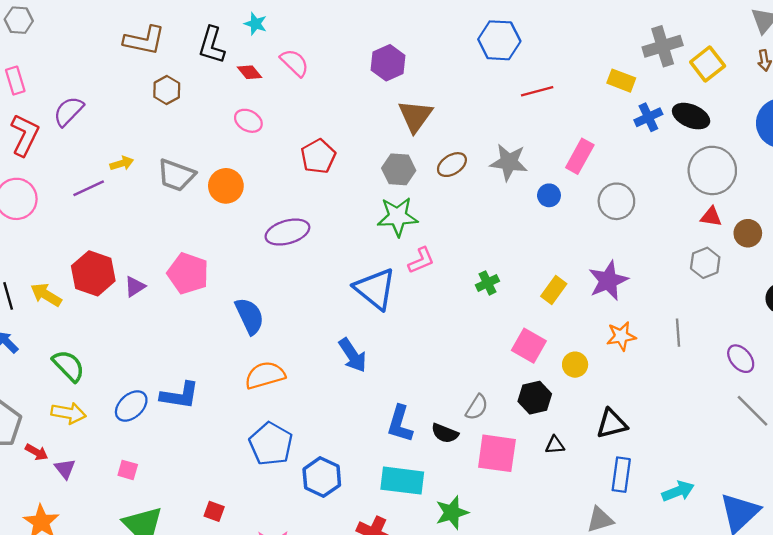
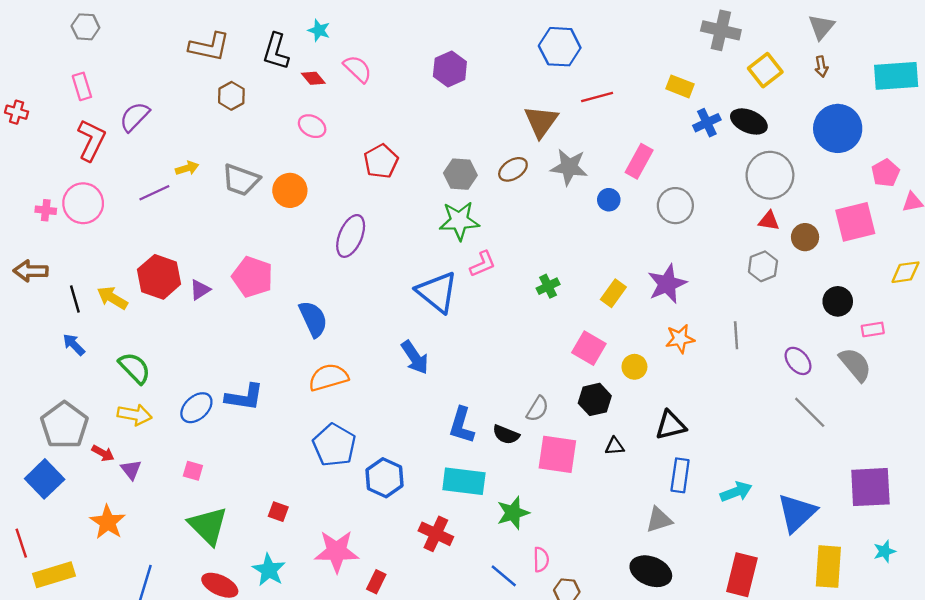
gray cross: (663, 46) -> (721, 30), moved, turned 30
brown triangle: (415, 116) -> (541, 121), moved
purple ellipse: (287, 232) -> (351, 236), turned -51

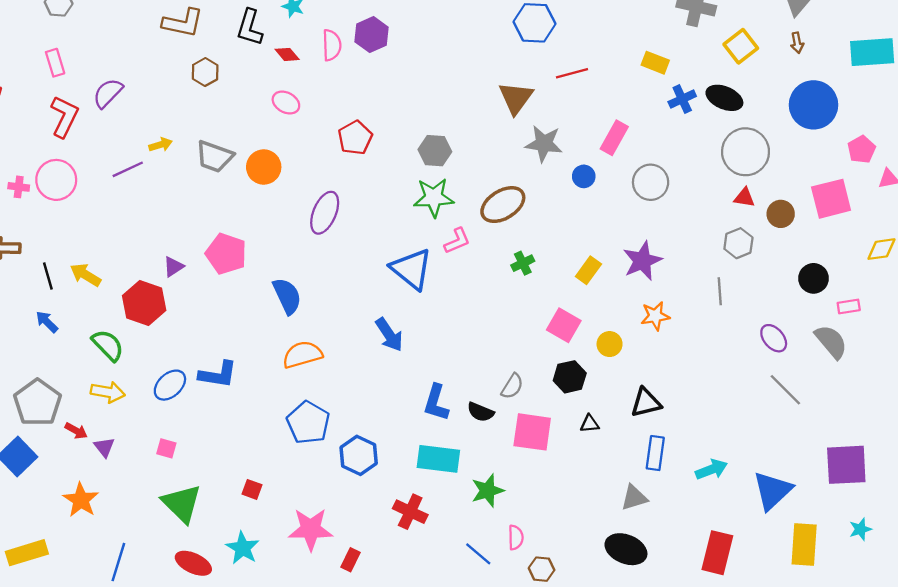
pink semicircle: (358, 69) -> (332, 45), turned 44
purple hexagon: (450, 69) -> (372, 35), moved
brown ellipse: (513, 169) -> (503, 205), moved, size x1.5
red hexagon: (159, 277) -> (144, 303), moved
gray line: (736, 335) -> (720, 291), moved

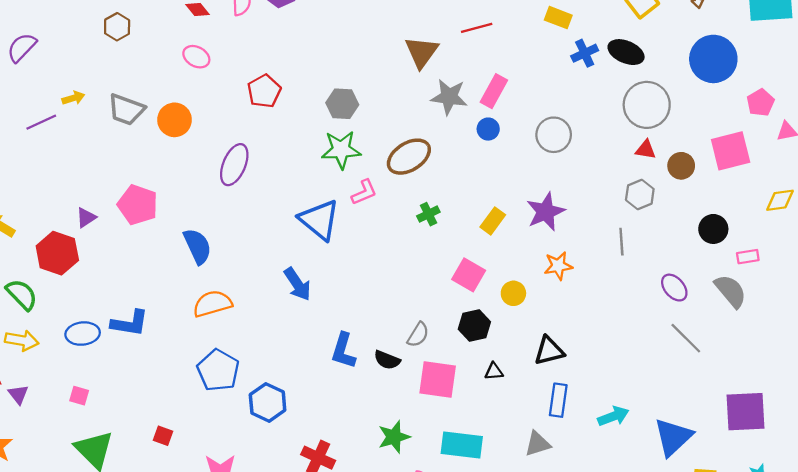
pink rectangle: (614, 138) -> (494, 91), moved
blue ellipse: (170, 385) -> (83, 334), turned 36
cyan rectangle: (438, 459) -> (462, 445), moved

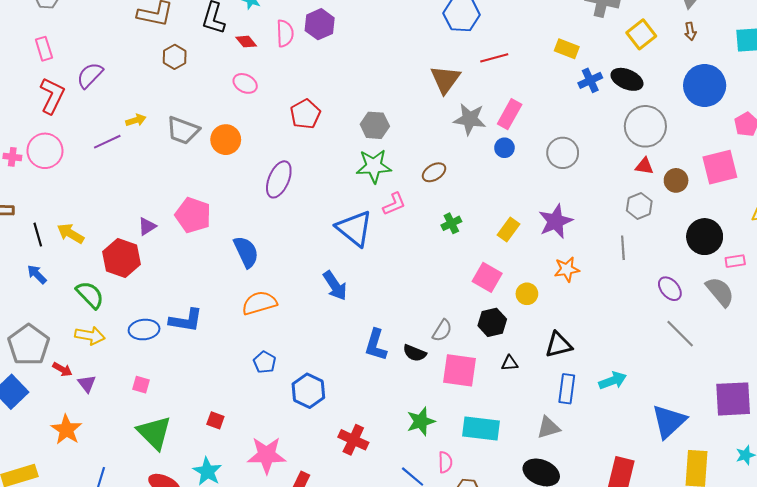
brown ellipse: (409, 157) -> (434, 172), size x0.6
black circle: (713, 229) -> (705, 237), size x1.4
blue pentagon: (218, 370) -> (265, 362), size x0.6
cyan arrow: (613, 416) -> (613, 381), moved

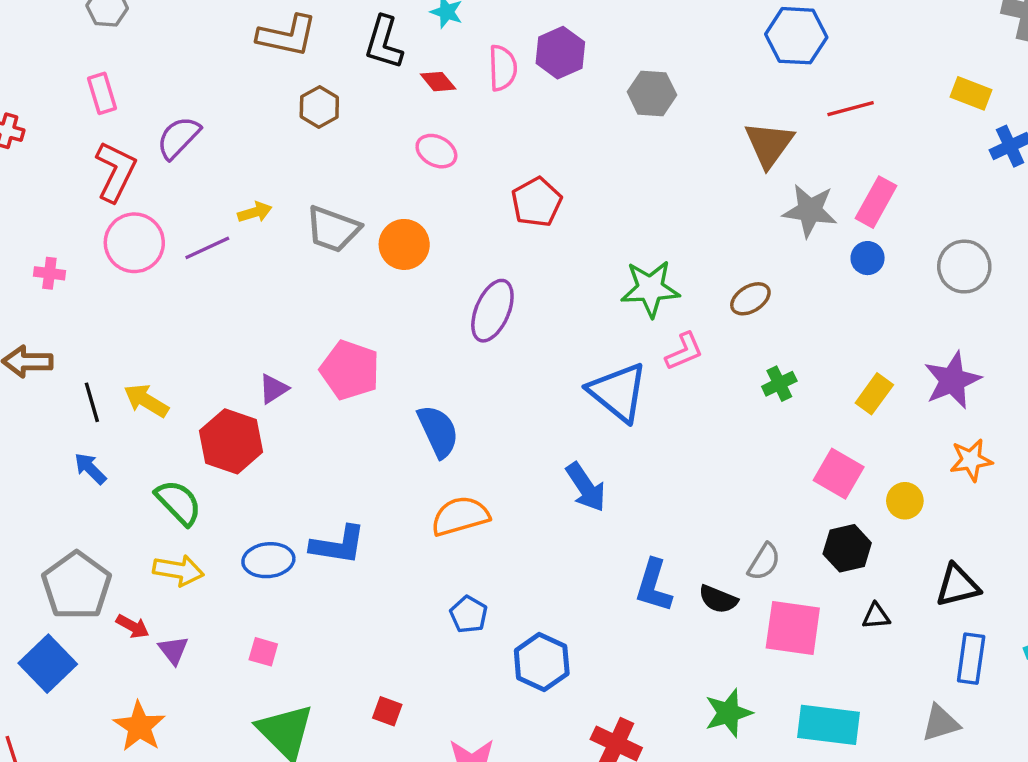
gray hexagon: (375, 125) -> (652, 93), moved
pink circle: (45, 151) -> (134, 243), moved

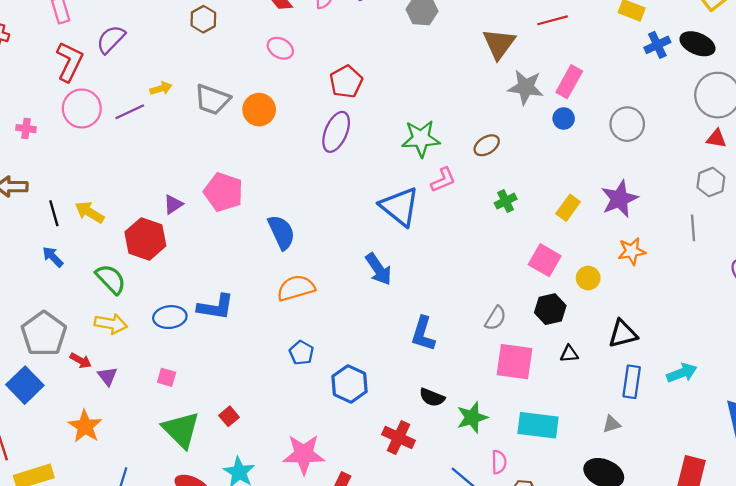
purple ellipse: (492, 311) -> (336, 132), moved
black semicircle: (718, 599) -> (432, 397), moved
red square: (387, 711) -> (229, 416), moved, turned 30
gray triangle: (941, 723) -> (612, 424), size x0.7

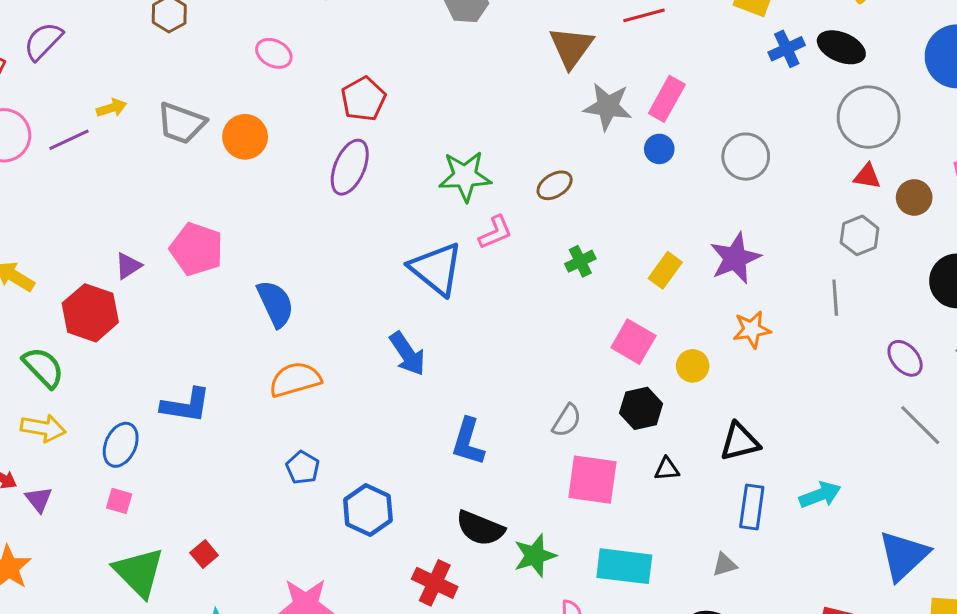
blue ellipse: (170, 317) -> (121, 445), moved, turned -60
black semicircle: (432, 397) -> (480, 528), size x1.4

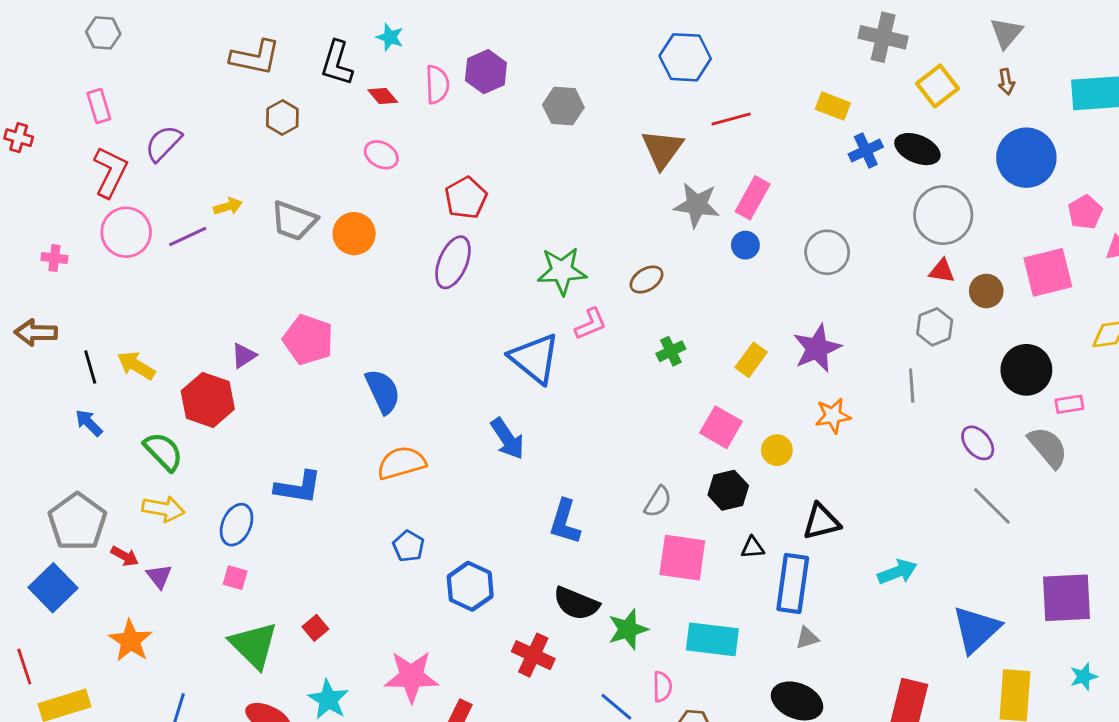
blue rectangle: (752, 507) -> (793, 583), moved, size x1.4

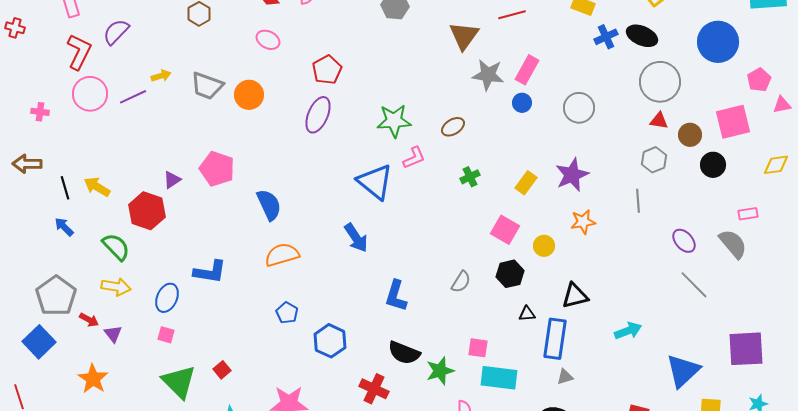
black circle: (1026, 370) -> (713, 165), moved, size x0.7
pink square: (682, 558) -> (478, 348), moved, size x0.6

